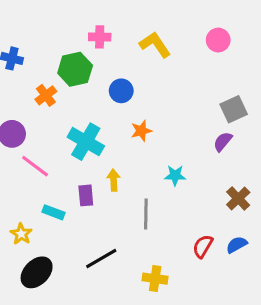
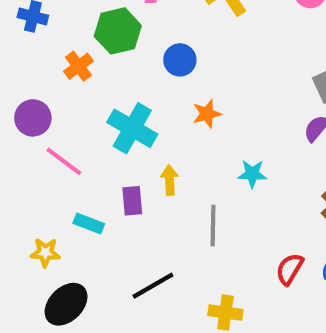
yellow star: (21, 234) -> (45, 252), turned -30

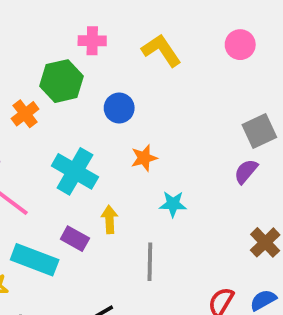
cyan star: (252, 174) -> (173, 204), moved
purple rectangle: (132, 201) -> (75, 239), turned -56
cyan rectangle: (89, 223) -> (35, 260), size x1.6

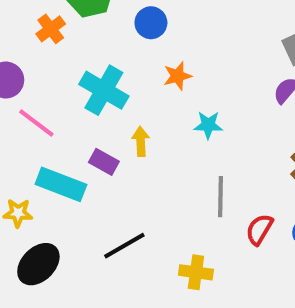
gray line: (150, 262) -> (220, 197), moved

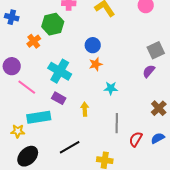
blue circle: (151, 23) -> (93, 45), moved
yellow arrow: (141, 141) -> (85, 109), moved
purple rectangle: (104, 162) -> (59, 98), moved
cyan rectangle: (61, 184) -> (39, 117), turned -30

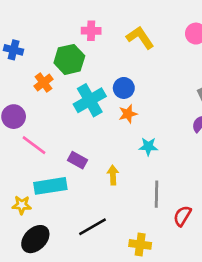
cyan cross: (60, 71) -> (90, 100), moved, turned 30

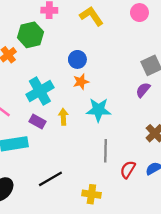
cyan cross: (90, 100) -> (40, 91), moved
cyan star: (148, 147) -> (98, 110), size x1.5
yellow arrow: (113, 175) -> (63, 117), moved

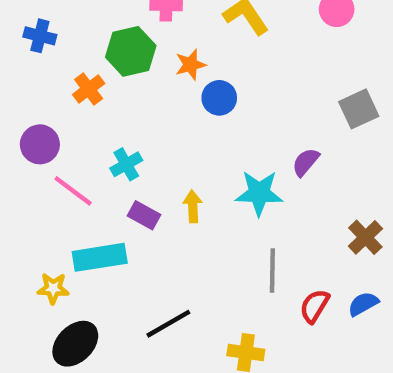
orange star: (81, 82) -> (190, 65), moved
purple semicircle: (143, 90) -> (306, 162), moved
cyan cross: (40, 91) -> (126, 164), moved, size x0.6

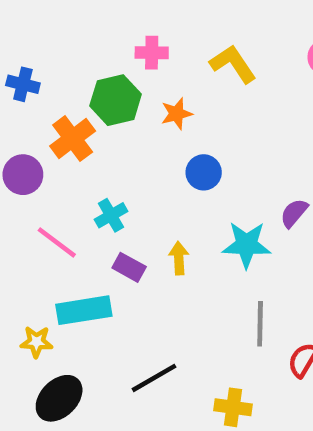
orange cross: (89, 89) -> (73, 138), size x1.4
blue circle: (219, 98) -> (204, 172), moved
purple circle: (40, 144) -> (23, 175), moved

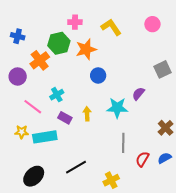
orange star: (177, 114) -> (86, 49), size x1.5
yellow star: (36, 342) -> (22, 132), moved
yellow cross: (233, 407) -> (111, 180), turned -35

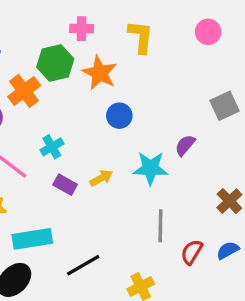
yellow L-shape: (111, 27) -> (141, 37), turned 40
orange star: (86, 49) -> (100, 73), turned -30
yellow arrow: (87, 114) -> (101, 178), turned 64
cyan rectangle: (45, 137) -> (32, 239), moved

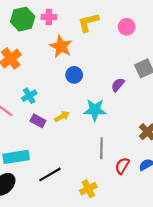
pink circle: (208, 32) -> (127, 27), moved
yellow L-shape: (141, 37) -> (88, 22), turned -110
green hexagon: (55, 63) -> (23, 19), moved
purple semicircle: (185, 145) -> (118, 85), moved

